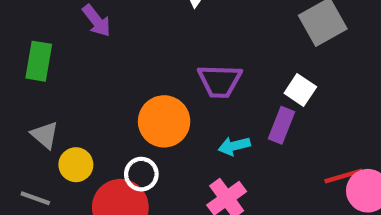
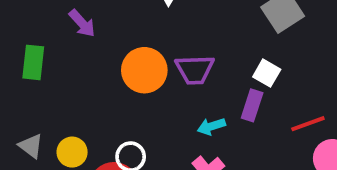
orange circle: (164, 121) -> (144, 70), moved
gray triangle: (45, 135) -> (31, 146), moved
red line: (344, 176) -> (308, 124), moved

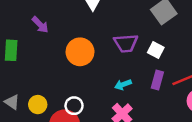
purple trapezoid: (195, 70) -> (126, 43), moved
purple rectangle: (252, 105) -> (157, 80), moved

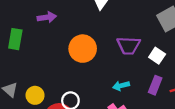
purple arrow: (40, 25) -> (47, 17), turned -60

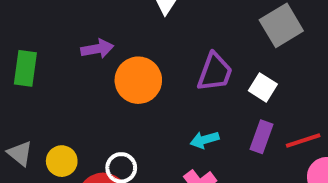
purple arrow: (47, 17) -> (97, 49), moved
purple trapezoid: (129, 46) -> (215, 72), turned -70

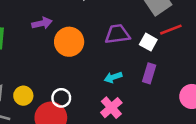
purple trapezoid: (215, 72) -> (117, 34), turned -115
red line: (303, 141) -> (171, 30), moved

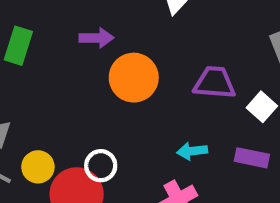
purple rectangle: (149, 73) -> (252, 158), turned 72
yellow circle: (23, 96) -> (38, 167), moved

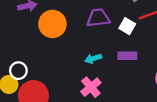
white circle: (101, 166) -> (18, 71), moved

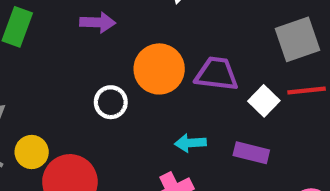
orange circle: (52, 24) -> (159, 69), moved
white circle: (18, 71) -> (111, 102), moved

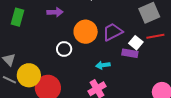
purple trapezoid: (217, 74) -> (113, 32), turned -30
yellow circle: (32, 152) -> (29, 75), size x1.5
purple rectangle: (251, 153) -> (130, 53), moved

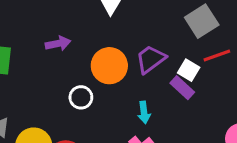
purple rectangle: (130, 53) -> (182, 88), turned 42
cyan arrow: (103, 65) -> (144, 112), turned -80

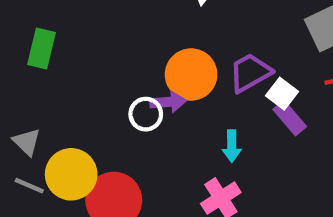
purple arrow: (58, 43) -> (168, 102), moved
white square: (189, 70) -> (282, 94), moved

